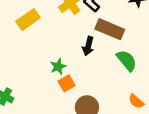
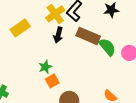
black arrow: (88, 46) -> (58, 35), moved
green semicircle: (127, 60) -> (107, 47), moved

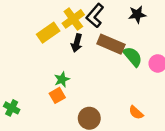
yellow rectangle: (20, 28) -> (48, 33), moved
orange square: (52, 81) -> (57, 95), moved

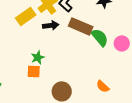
black arrow: (77, 43) -> (51, 25), turned -112
orange square: (57, 95) -> (34, 71), turned 32

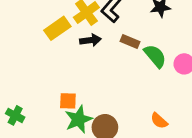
brown rectangle: (81, 26) -> (130, 42), size x0.6
green star: (38, 57) -> (79, 119), moved, size x1.5

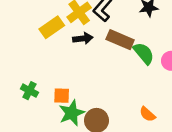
brown rectangle: (130, 42) -> (120, 40), size x1.5
green cross: (15, 115) -> (29, 91), moved

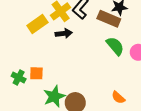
brown rectangle: (120, 40) -> (109, 19), moved
orange square: (62, 96) -> (36, 73), moved

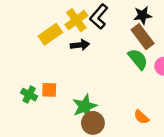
brown rectangle: (109, 19) -> (143, 37), moved, turned 30
green star: (54, 96) -> (85, 106), moved

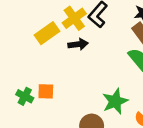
green star: (85, 106) -> (115, 101), moved

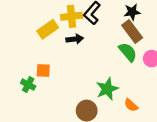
yellow cross: (74, 18) -> (71, 16), turned 30
orange square: (46, 91) -> (43, 70), moved

